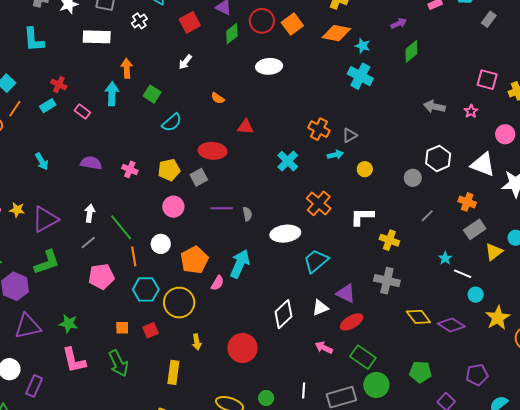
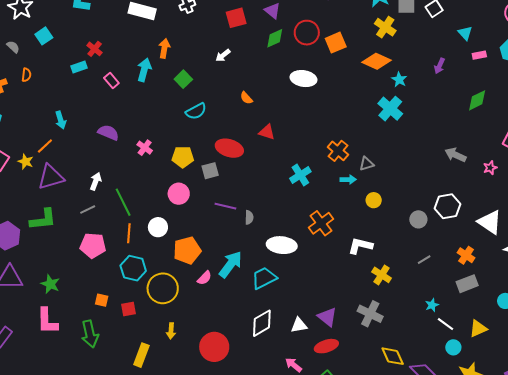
purple arrow: (399, 23) -> (439, 66), turned 126
green diamond: (411, 51) -> (477, 100), moved
orange line: (15, 109) -> (45, 146), moved
yellow triangle: (494, 252) -> (478, 329), moved
cyan trapezoid: (316, 261) -> (264, 278), moved

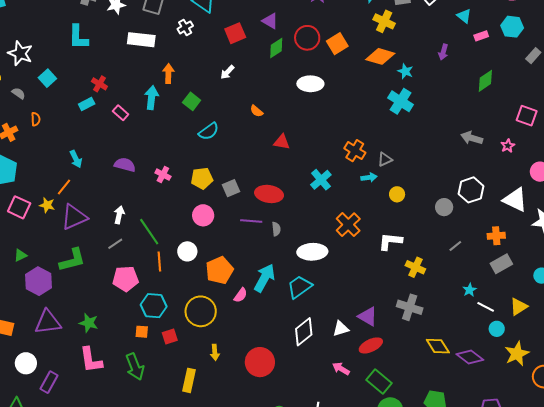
red ellipse: (229, 148) -> (269, 194), moved
orange cross: (466, 255) -> (496, 236), turned -30
cyan hexagon: (133, 268) -> (154, 306), moved

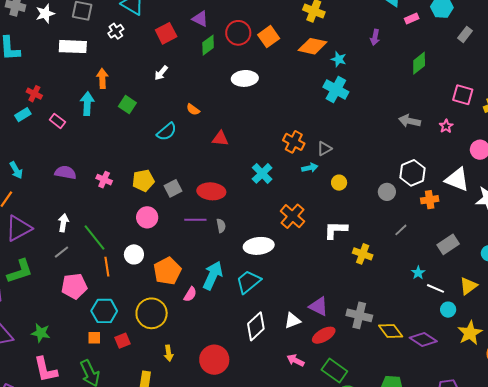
cyan semicircle: (209, 131) -> (167, 132), moved
orange cross: (496, 236) -> (430, 200), moved
gray cross: (410, 307) -> (359, 315), moved

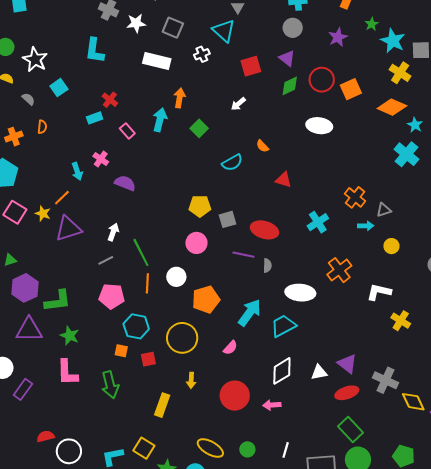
pink cross: (104, 180) -> (101, 159), moved
green L-shape: (20, 271) -> (58, 301), moved
pink semicircle: (190, 294) -> (230, 348), moved
pink arrow: (296, 360) -> (272, 405), moved, turned -42

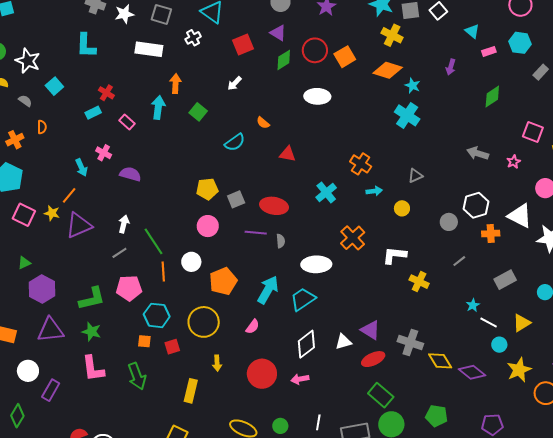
gray triangle: (384, 210) -> (415, 176), moved
green L-shape: (58, 301) -> (92, 299), moved

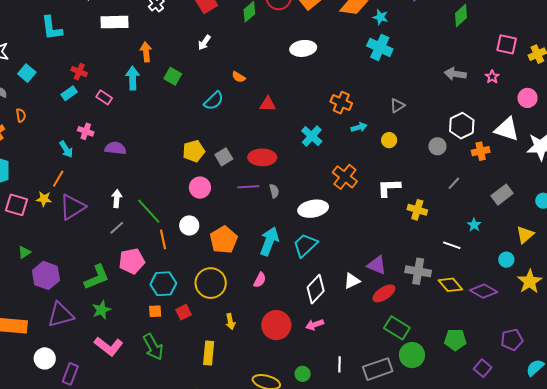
white ellipse: (317, 96) -> (303, 48), moved
white line: (489, 322) -> (452, 245), moved
green star: (91, 332) -> (101, 310), turned -30
pink L-shape: (93, 369) -> (109, 346), turned -36

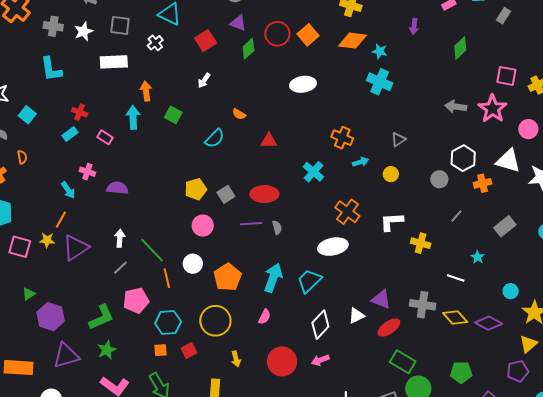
pink star: (492, 77) -> (493, 109), size x2.0
white ellipse: (313, 209) -> (333, 247), moved
yellow triangle: (525, 235) -> (528, 344), moved

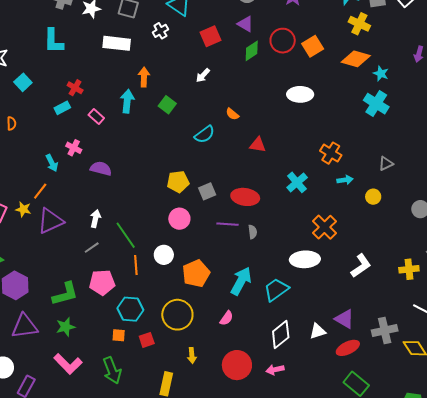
white L-shape: (392, 222) -> (361, 266), moved, turned 140
yellow cross: (421, 243) -> (409, 269), moved, turned -30
gray cross: (423, 305) -> (385, 331), turned -30

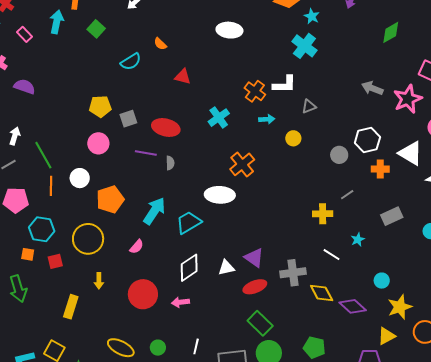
white L-shape: (361, 266) -> (284, 84), moved, turned 30

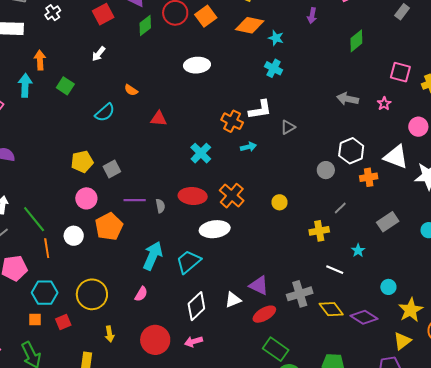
cyan cross: (304, 46) -> (274, 68), size x0.7
pink star: (408, 99) -> (384, 104), size x0.5
red ellipse: (166, 127) -> (193, 196), moved
yellow circle: (293, 138) -> (279, 202), moved
orange pentagon: (110, 199) -> (109, 227), moved

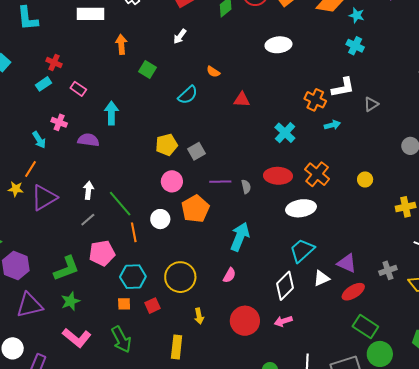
cyan arrow: (25, 85) -> (111, 113), moved
cyan trapezoid: (188, 262) -> (302, 250), moved
gray cross: (300, 294) -> (388, 270), size x0.7

